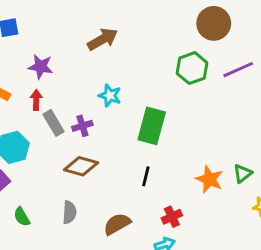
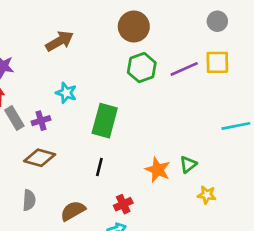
brown circle: (214, 23) -> (134, 27), moved

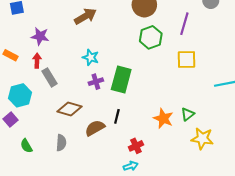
yellow square: (217, 62) -> (187, 59), moved
purple line: (184, 69) -> (184, 24), moved, turned -50
purple cross: (41, 121) -> (96, 82), moved
yellow star: (207, 195) -> (202, 139), size x1.5
brown semicircle: (73, 211) -> (95, 128), moved

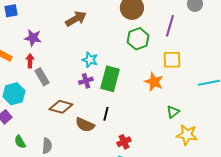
cyan star: (91, 57) -> (90, 60), moved
orange star: (163, 118) -> (154, 82), moved
brown semicircle: (95, 128) -> (85, 125), turned -126
gray semicircle: (61, 143) -> (47, 146), moved

